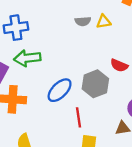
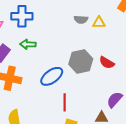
green arrow: (27, 58) -> (28, 44), size x0.7
gray hexagon: (95, 84) -> (81, 61), moved

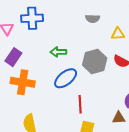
yellow triangle: (99, 23) -> (118, 34), moved
green arrow: (28, 44) -> (58, 52), moved

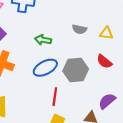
gray semicircle: (93, 19) -> (79, 29), moved
gray hexagon: (95, 62) -> (76, 70), moved

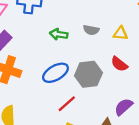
green arrow: (43, 40) -> (59, 34), moved
red line: (55, 97) -> (67, 104), turned 42

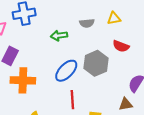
red line: (67, 104) -> (72, 100), moved, turned -36

